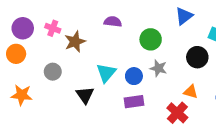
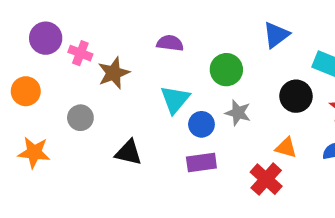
purple circle: (23, 28) -> (46, 38), moved
cyan triangle: (106, 73) -> (175, 99), moved
black triangle: (85, 95) -> (129, 153), turned -42

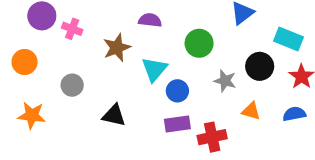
brown star: (114, 73) -> (117, 48), moved
gray star: (238, 113) -> (225, 81), moved
red cross: (266, 179) -> (212, 137), moved, turned 36

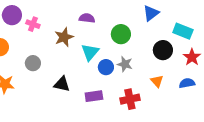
gray star: (225, 81) -> (125, 64), moved
orange triangle: (251, 111) -> (157, 81), turned 32
purple rectangle: (177, 124) -> (94, 96), moved

